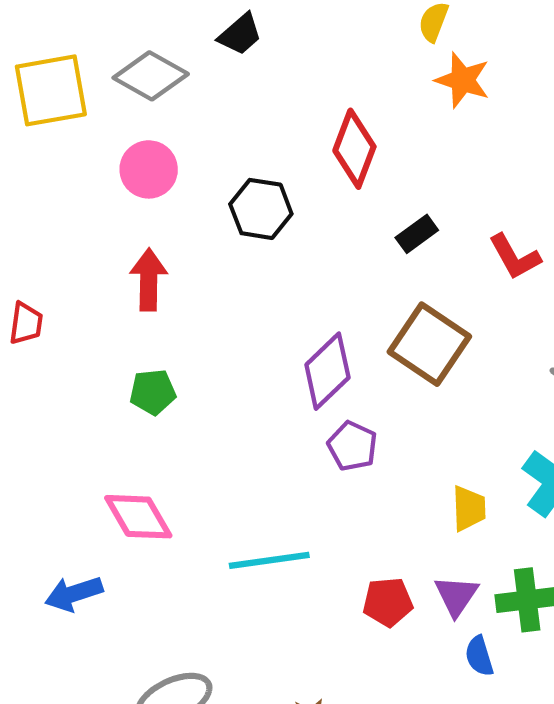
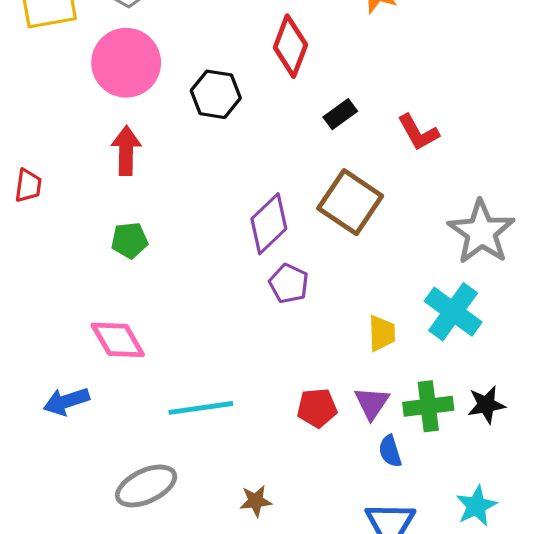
pink circle: (149, 169) -> (126, 63), size x1.5
cyan line: (269, 560) -> (201, 408), moved

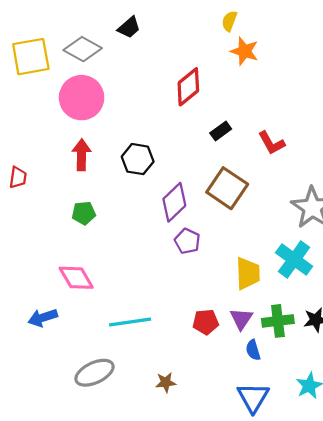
red diamond: (290, 46) -> (188, 87), turned 30
black hexagon: (216, 94) -> (138, 159), moved
yellow trapezoid: (382, 333) -> (248, 273), size x1.4

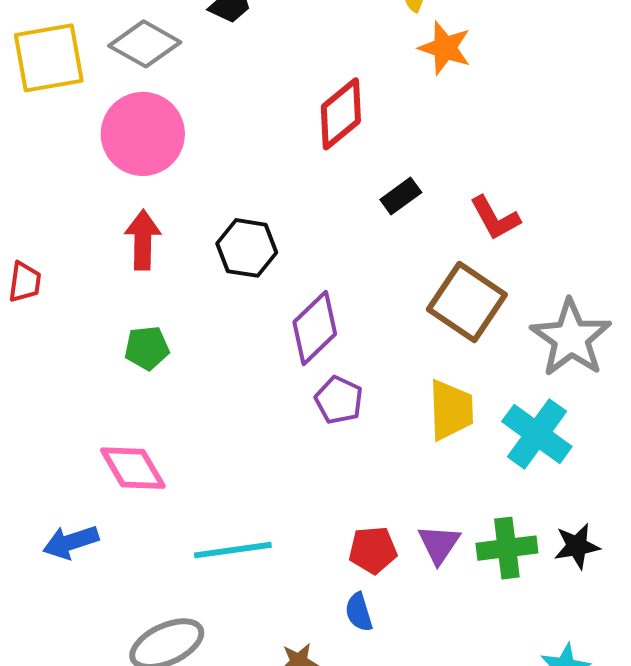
brown square: (227, 188) -> (467, 302), moved
yellow trapezoid: (248, 273) -> (451, 410), moved
blue semicircle: (253, 350) -> (359, 612), moved

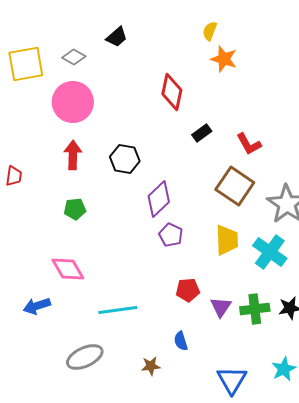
gray diamond: (145, 44) -> (74, 57), size x0.7
red diamond: (341, 114) -> (172, 92), turned -39
red pentagon: (373, 550) -> (188, 290), moved

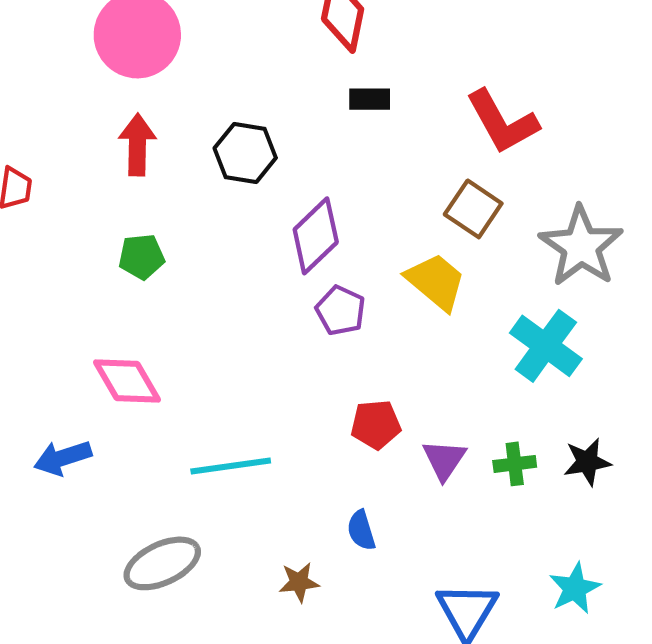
black rectangle: (202, 133) -> (370, 99), moved, turned 36
red L-shape: (249, 144) -> (502, 122), size x1.4
brown square: (235, 186) -> (473, 209), size x0.7
yellow trapezoid: (227, 240) -> (436, 282), moved, turned -48
green cross: (255, 309) -> (515, 464), size x0.7

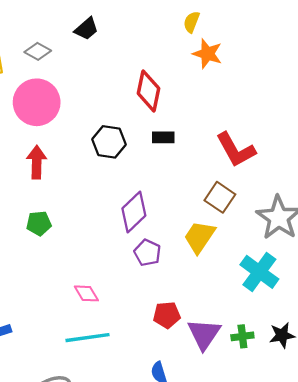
black hexagon: (245, 153) -> (109, 142), moved
yellow trapezoid: (436, 282) -> (199, 237), turned -96
pink diamond: (127, 381) -> (86, 293), moved, size x0.7
purple triangle: (444, 460) -> (204, 334), size x1.4

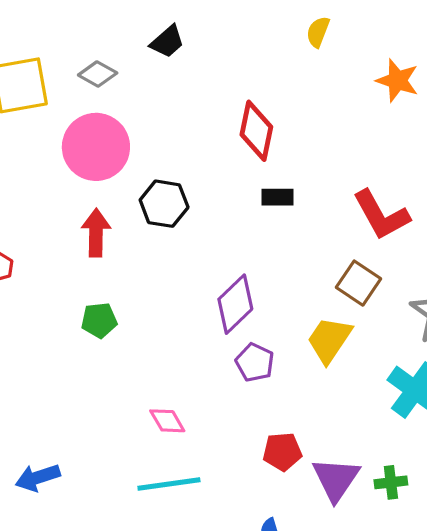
orange star: (207, 54) -> (397, 80), moved
black hexagon: (109, 142) -> (164, 204), moved

